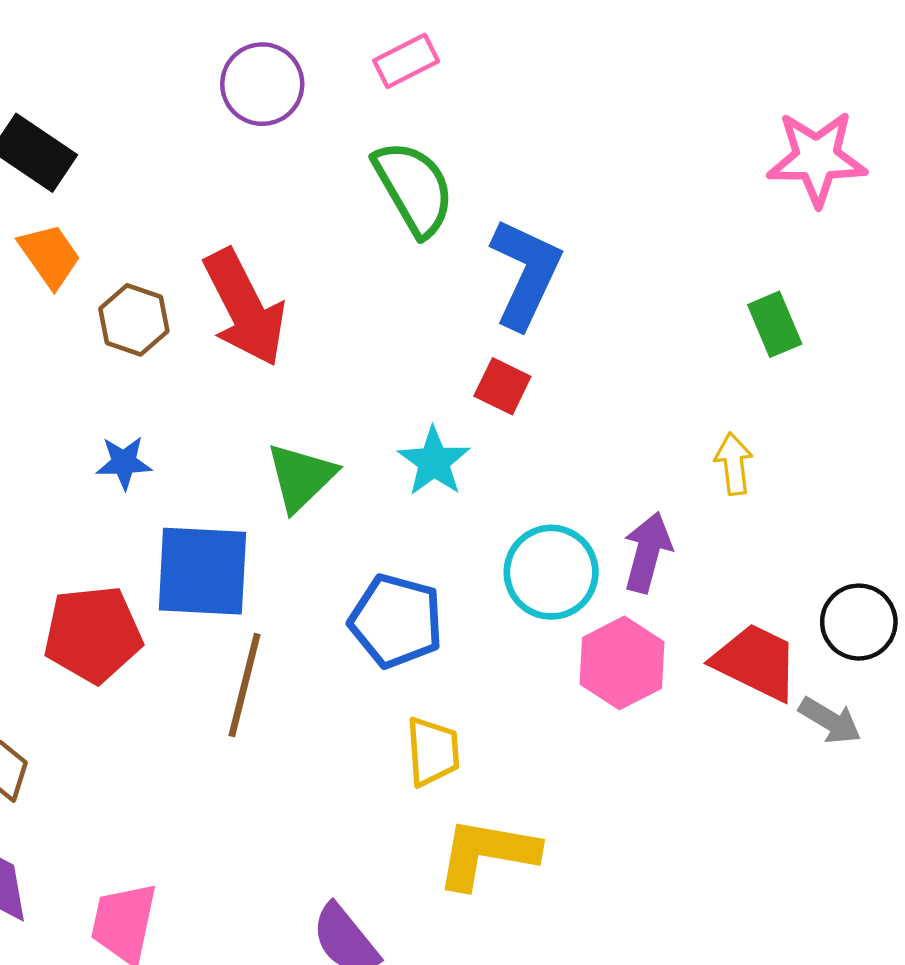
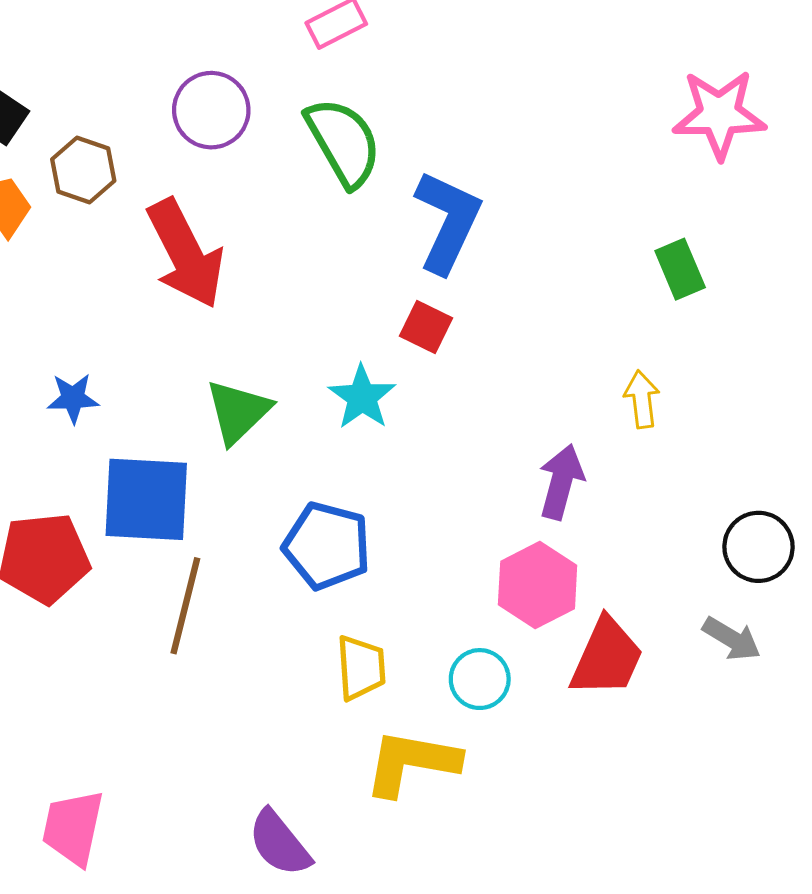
purple circle: (262, 84) -> (211, 110), moved
brown hexagon: (134, 320) -> (83, 170), moved
cyan circle: (551, 572) -> (480, 679), moved, size x0.7
red trapezoid: (756, 662) -> (607, 657), moved, turned 88

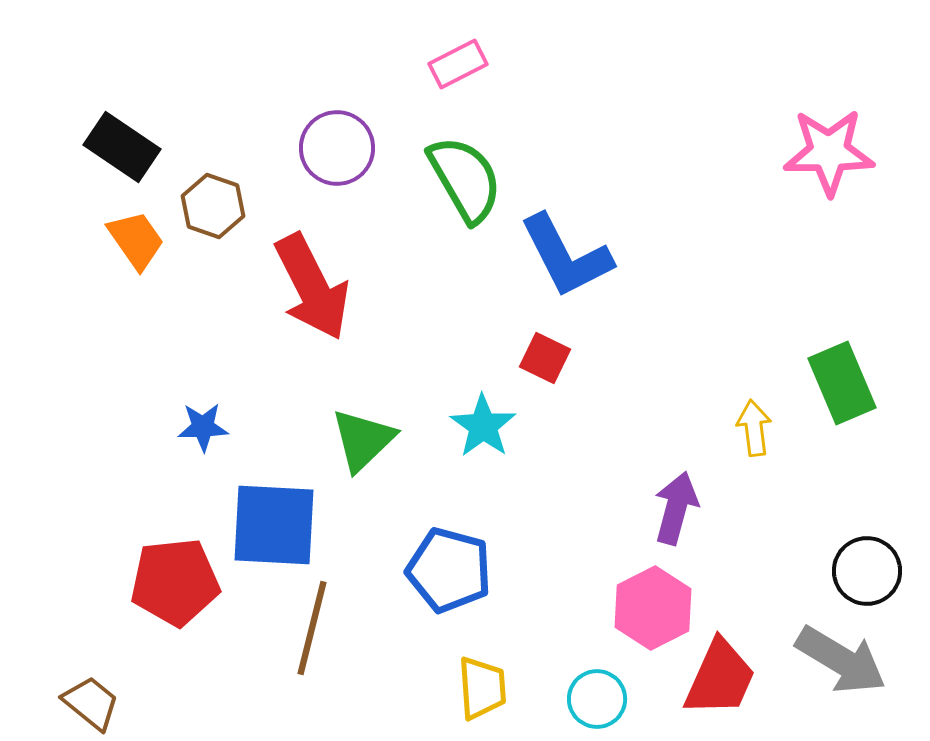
blue L-shape: (448, 222) -> (566, 256), turned 128
green rectangle: (680, 269) -> (842, 383), moved, size x1.4
gray arrow: (732, 639) -> (841, 660), size x1.6

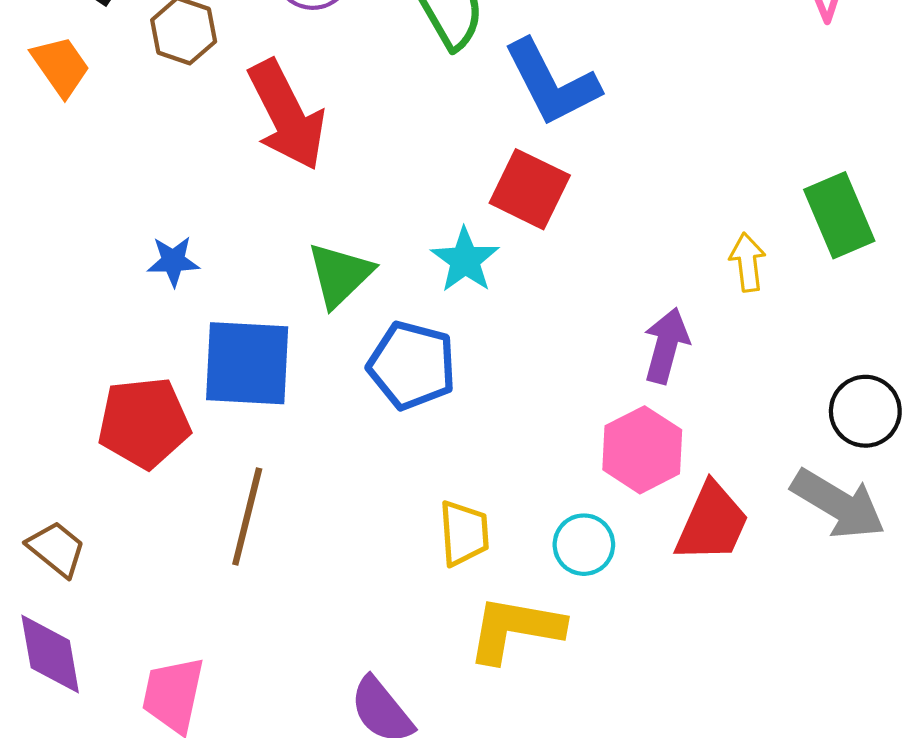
orange trapezoid: (136, 240) -> (61, 66), moved
red square: (545, 358) -> (530, 189), size x1.5
blue pentagon: (449, 570) -> (412, 365), moved
brown line: (312, 628) -> (247, 517), moved

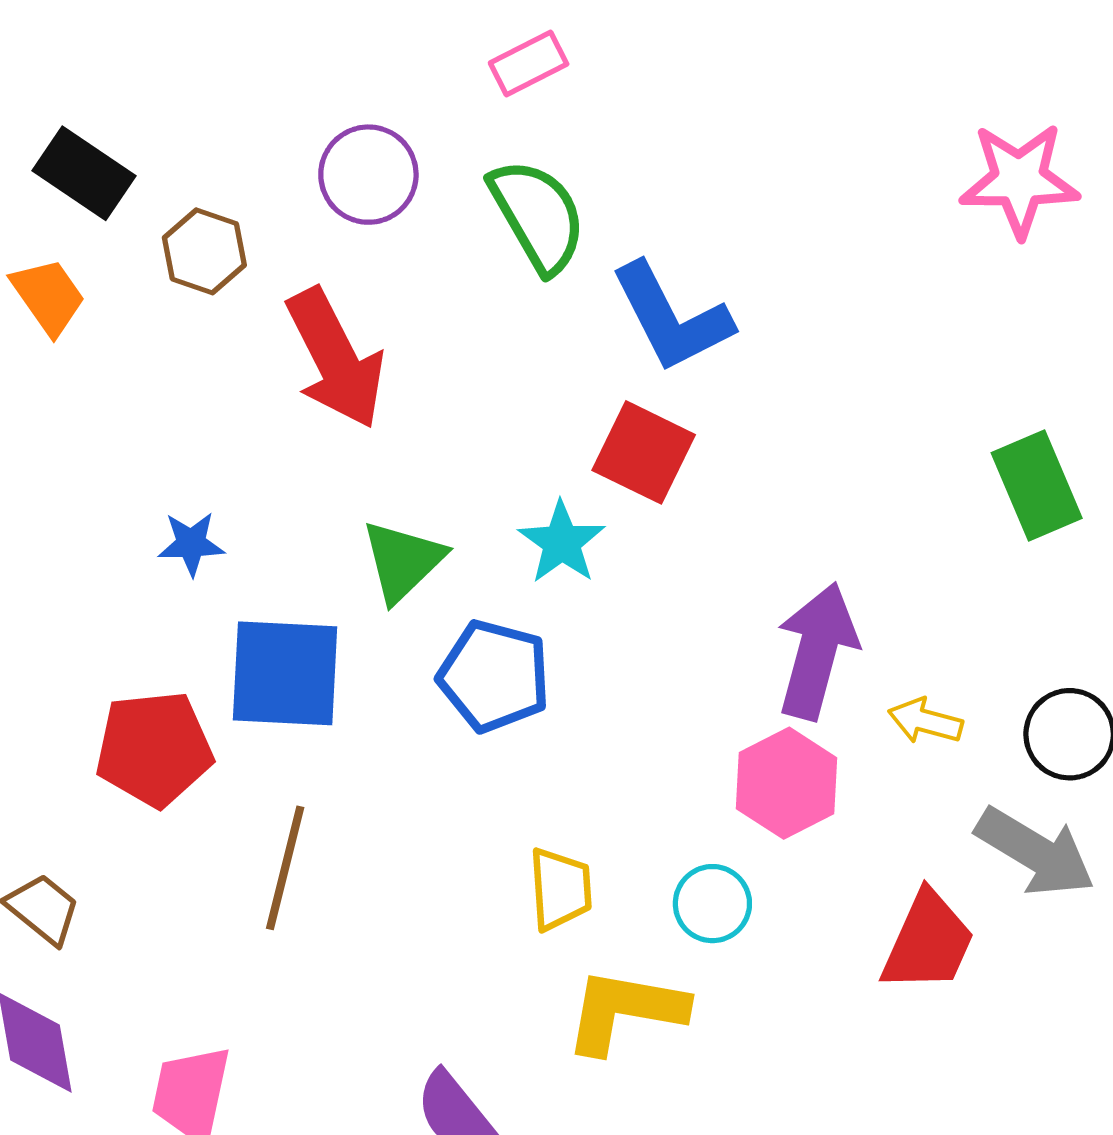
yellow arrow: (748, 262) -> (925, 721), moved, turned -68
purple arrow: (666, 346) -> (817, 651), size x1.4
red trapezoid: (712, 523) -> (928, 942), moved

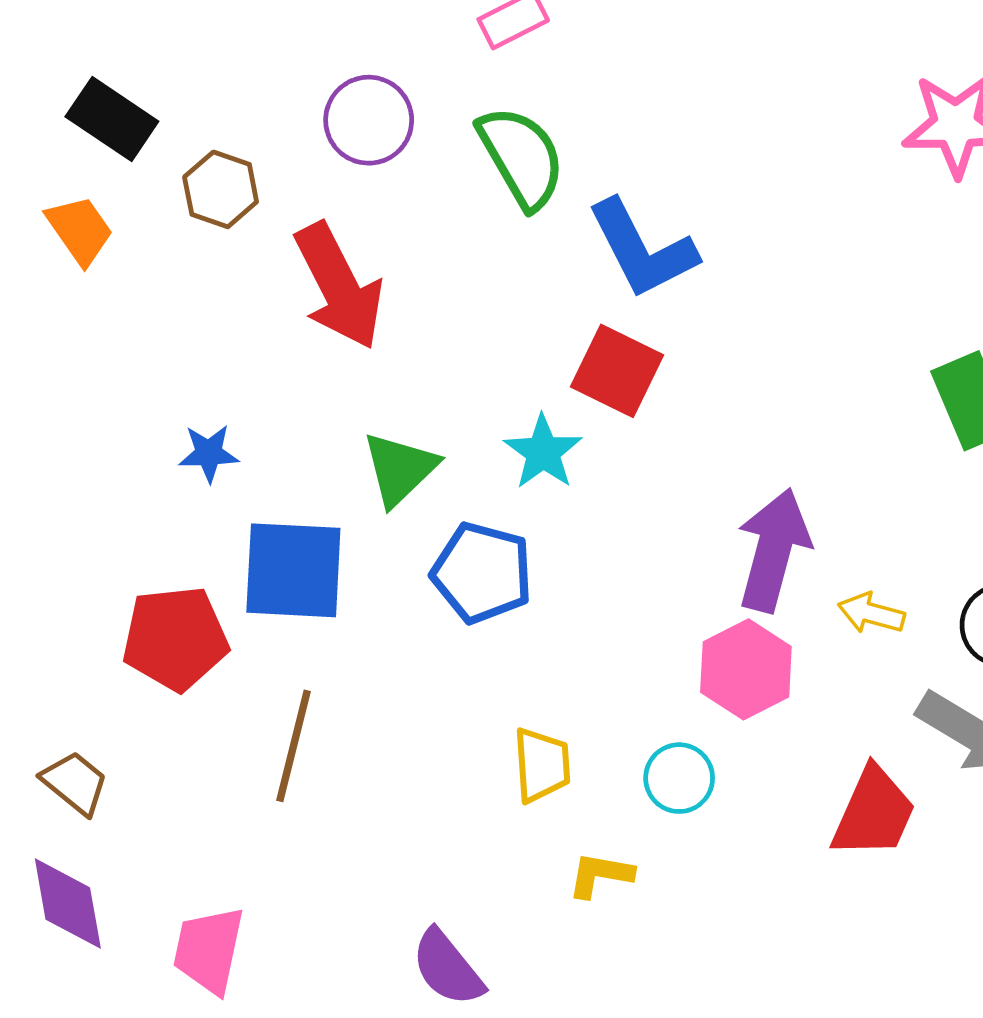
yellow L-shape: (625, 1011) -> (600, 875), size x0.6

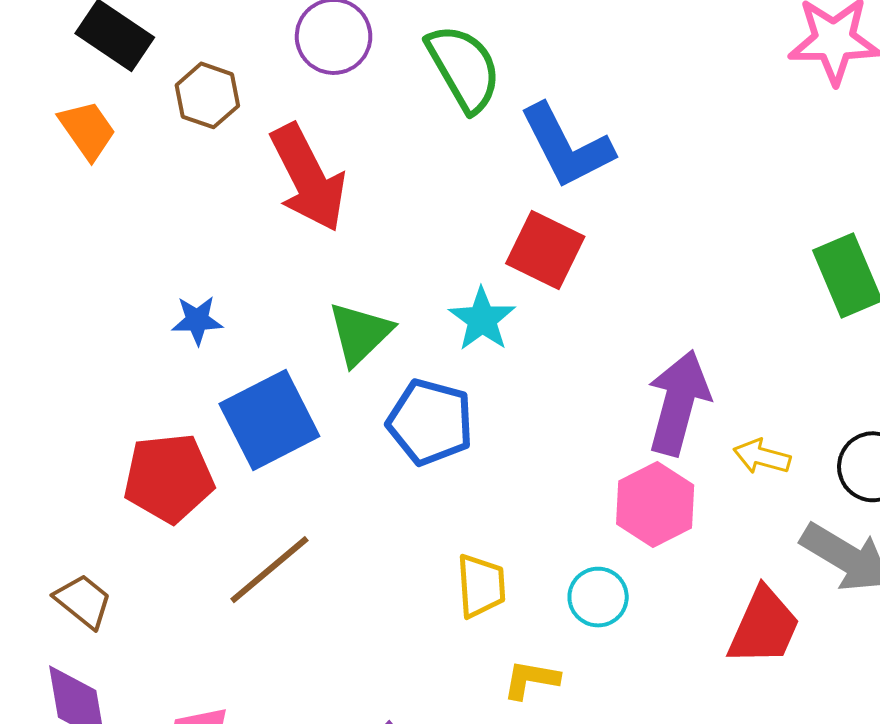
blue square: (293, 570) -> (269, 420), turned -30
brown line: (293, 746) -> (269, 570), turned 36

